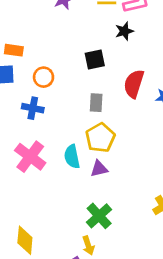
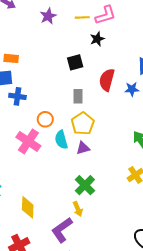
orange circle: (44, 77) -> (45, 119), moved
blue cross: (33, 108) -> (17, 96), moved

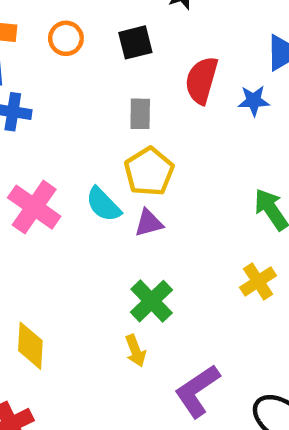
orange circle: (45, 119) -> (66, 38), moved
cyan semicircle: (61, 140) -> (103, 204), turned -30
purple L-shape: (62, 230) -> (197, 391), moved

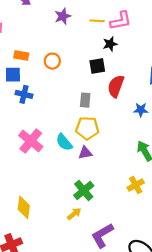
black square: (135, 42) -> (97, 66), moved
blue star: (254, 101) -> (141, 110), moved
yellow pentagon: (149, 172) -> (87, 128), turned 30
yellow arrow: (135, 351) -> (74, 214), turned -112

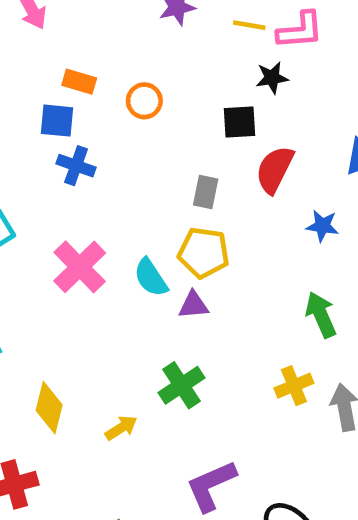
yellow arrow: (74, 214) -> (121, 428), moved

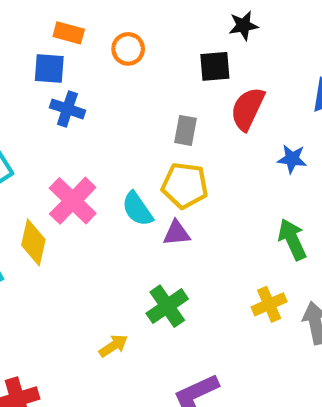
yellow diamond: (49, 408) -> (33, 242), moved

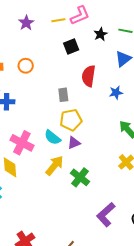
black star: (243, 26) -> (101, 34), moved
black square: (215, 66) -> (71, 47), moved
yellow arrow: (113, 346) -> (54, 166), moved, size x1.5

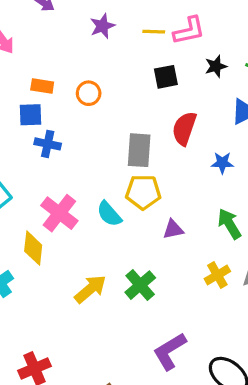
gray rectangle: (63, 95) -> (139, 150), size x1.5
purple triangle: (74, 143) -> (173, 229), moved
yellow arrow: (54, 166) -> (90, 289), moved

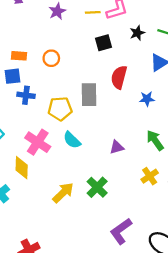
yellow pentagon: (143, 192) -> (60, 109), moved

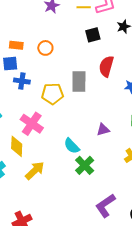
cyan semicircle: (72, 140) -> (72, 146), moved
yellow arrow: (63, 193) -> (35, 171), moved

